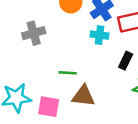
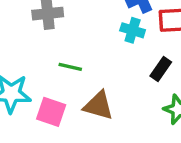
green line: (68, 73) -> (70, 67), moved

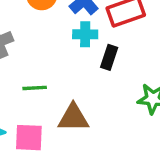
black rectangle: (161, 69) -> (109, 57), moved

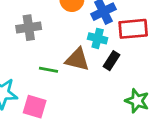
brown triangle: (73, 118) -> (77, 59), moved

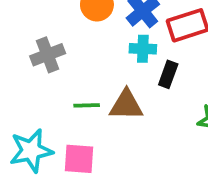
brown triangle: (77, 59) -> (126, 105), moved

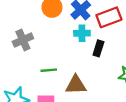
brown triangle: (126, 105) -> (76, 85), moved

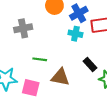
black rectangle: (98, 48) -> (90, 65), moved, turned -72

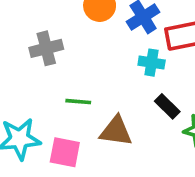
cyan cross: (75, 34) -> (152, 63), moved

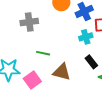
cyan cross: (152, 63) -> (86, 37), turned -32
pink square: (65, 152) -> (32, 80), turned 36

